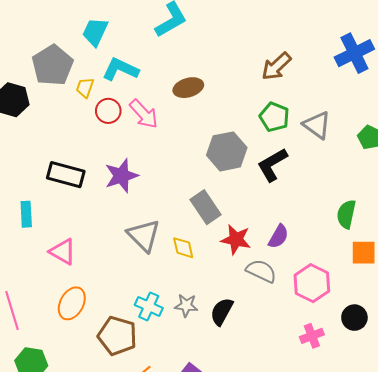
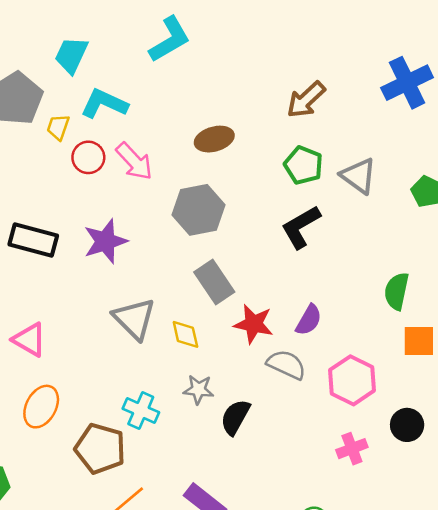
brown ellipse: (188, 88) -> (214, 139), moved
gray hexagon: (227, 151) -> (199, 210), moved
gray star: (186, 305) -> (199, 390), moved

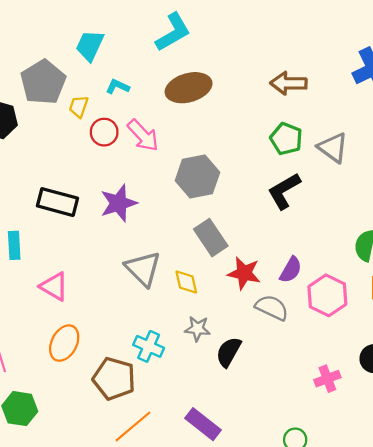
brown arrow: (306, 100) -> (288, 83), turned 44
cyan L-shape: (104, 104) -> (117, 87), size x0.6
brown ellipse: (214, 139) -> (189, 88), moved, size x1.4
pink hexagon: (352, 380) -> (327, 295), moved

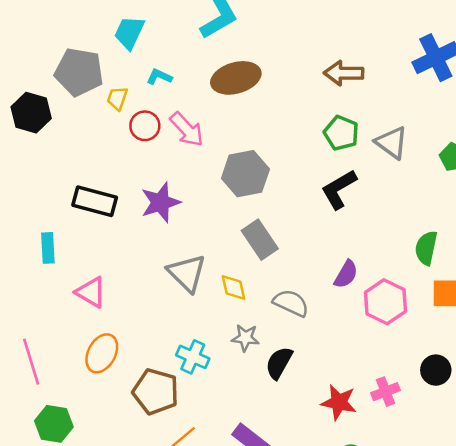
gray pentagon: (43, 82) -> (79, 72), turned -30
red star: (244, 273) -> (339, 402), moved
gray semicircle: (272, 308) -> (291, 303), moved

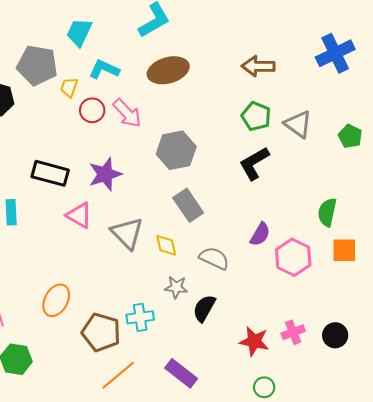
cyan L-shape: (159, 77) -> (104, 69), size x1.4
pink triangle: (91, 292) -> (79, 215), moved
cyan cross: (193, 357) -> (140, 317), moved, turned -32
black circle: (436, 370) -> (335, 335), moved

